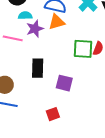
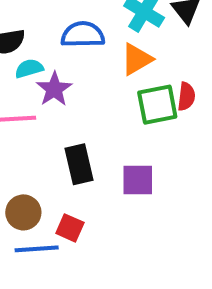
orange triangle: (57, 22) -> (137, 59), moved
red square: (53, 114) -> (70, 228), moved, turned -32

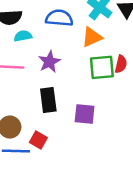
purple star: (54, 89) -> (49, 62), moved

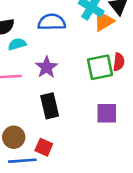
orange triangle: (92, 37) -> (104, 21), moved
purple square: (85, 114) -> (107, 113), moved

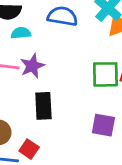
purple star: (47, 67) -> (32, 66), moved

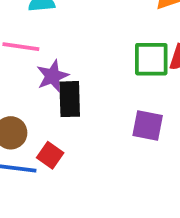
purple star: (32, 66) -> (53, 76), moved

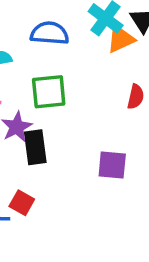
green square: (151, 59) -> (49, 92), moved

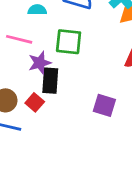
red square: (22, 203) -> (35, 102), moved

